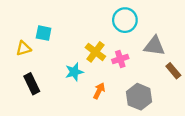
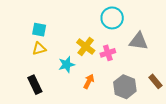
yellow triangle: (23, 48) -> (39, 49), moved
brown rectangle: (173, 71) -> (155, 81), moved
black rectangle: (32, 84) -> (35, 85), moved

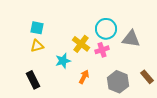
cyan circle: (112, 18) -> (106, 29), moved

